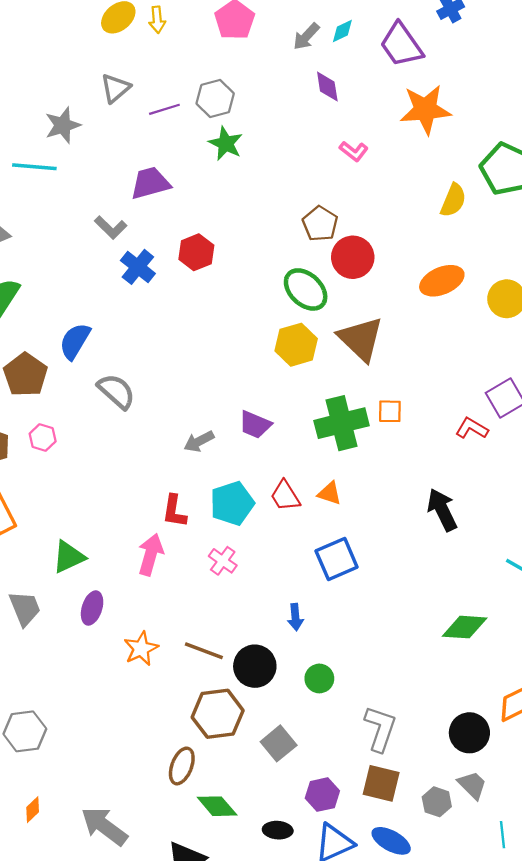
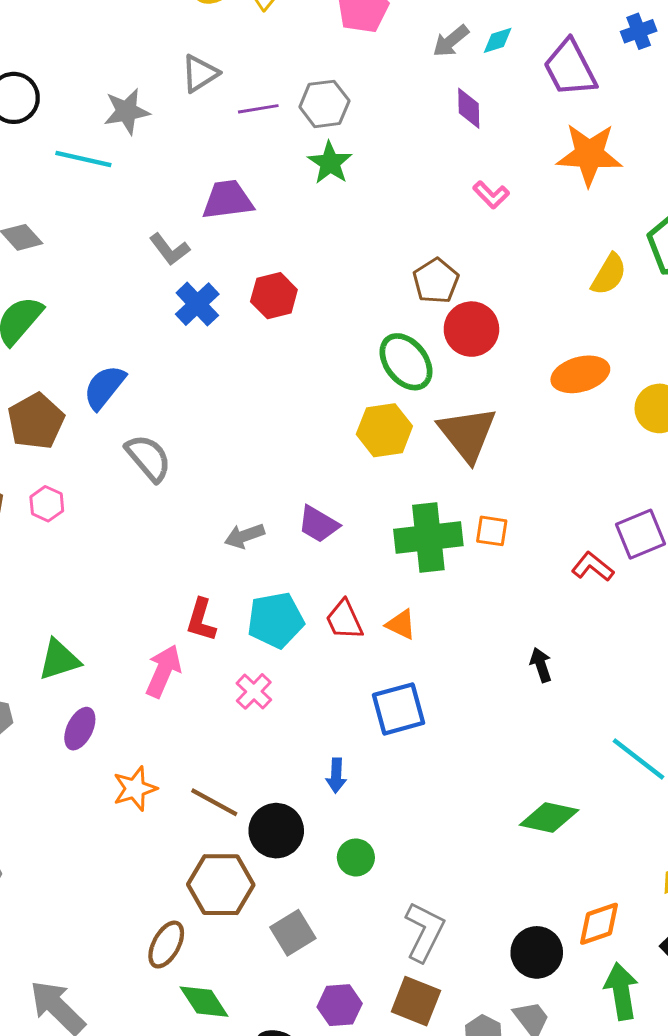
black arrow: (442, 510) -> (541, 665), size x0.6

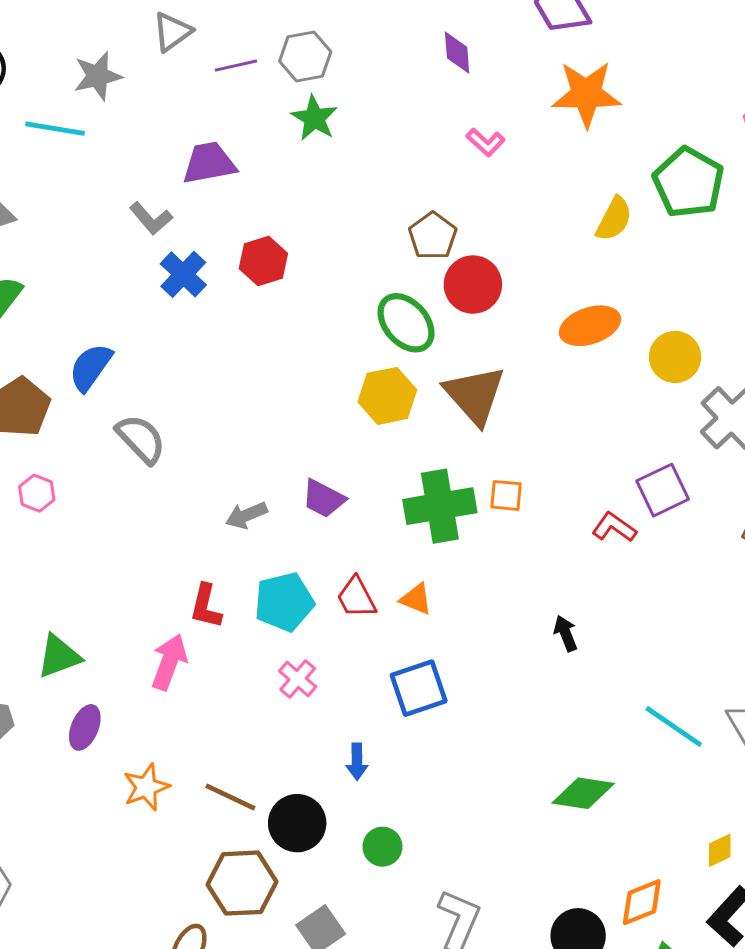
pink cross: (254, 691) -> (298, 679), moved

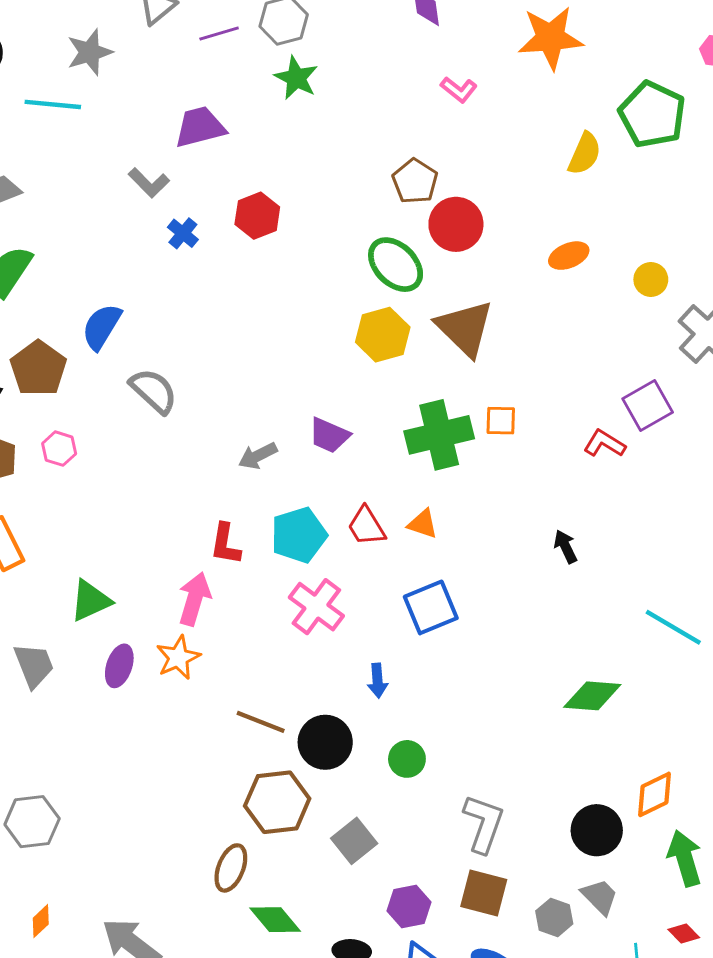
blue cross: (183, 274) -> (183, 233), size x0.7
orange ellipse: (590, 326) -> (569, 256), size x0.7
yellow circle: (675, 357) -> (651, 279), size x0.7
pink cross: (298, 679) -> (316, 607), size x1.5
orange star: (146, 787) -> (178, 658), moved

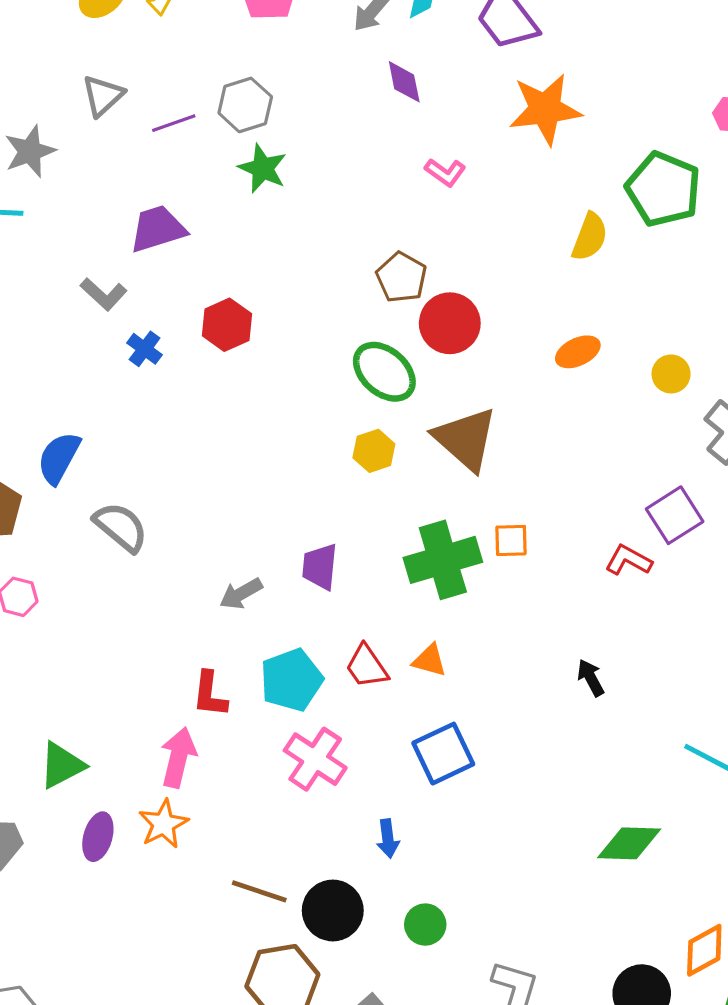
yellow hexagon: (383, 335) -> (374, 451), size x0.7
purple trapezoid: (329, 435) -> (320, 567), turned 75

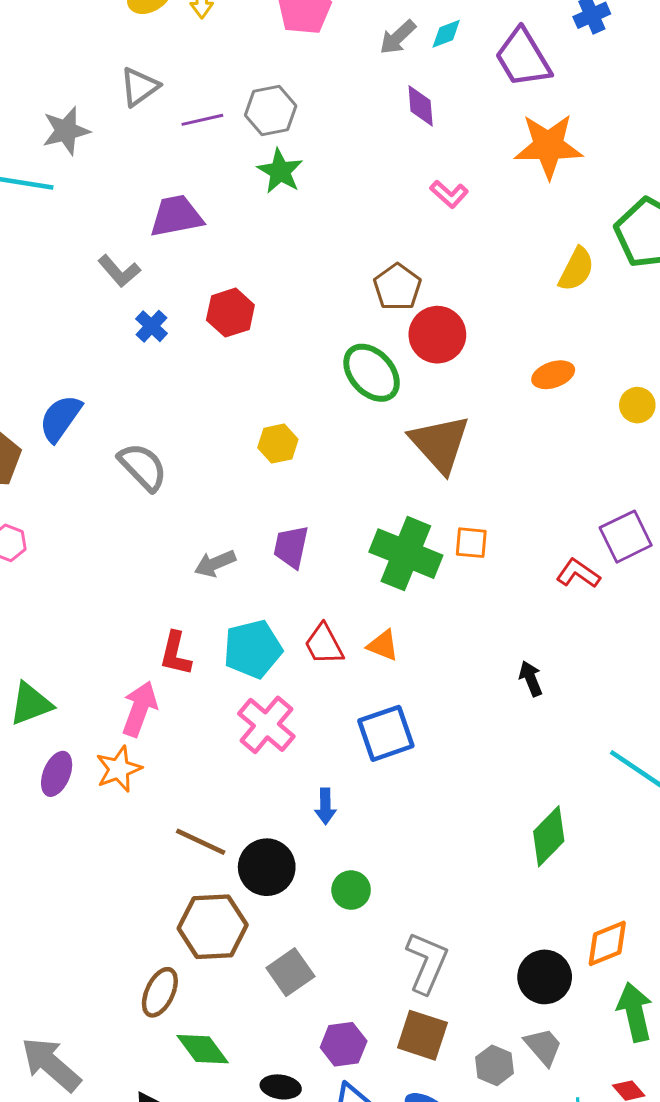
yellow hexagon: (374, 451) -> (278, 444), moved
gray semicircle: (121, 527) -> (143, 467), moved
green cross: (443, 560) -> (406, 554), turned 32
green diamond: (629, 843) -> (549, 836), turned -54

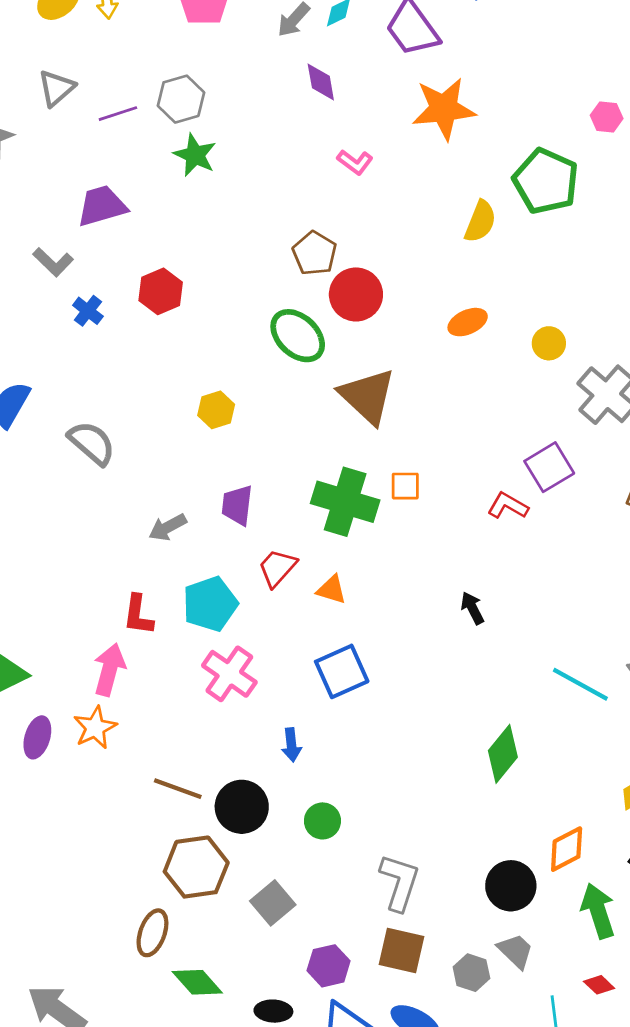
red trapezoid: (324, 644) -> (277, 568), moved, turned 75

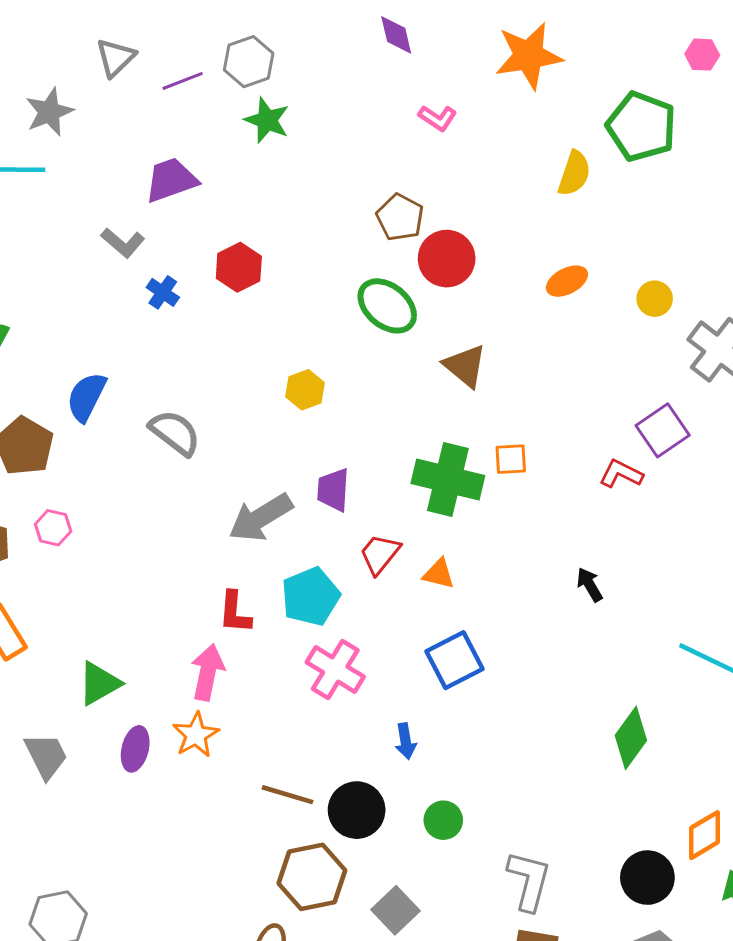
brown triangle: (368, 396) -> (465, 366), size x0.7
gray arrow: (168, 527) -> (261, 518), size x1.6

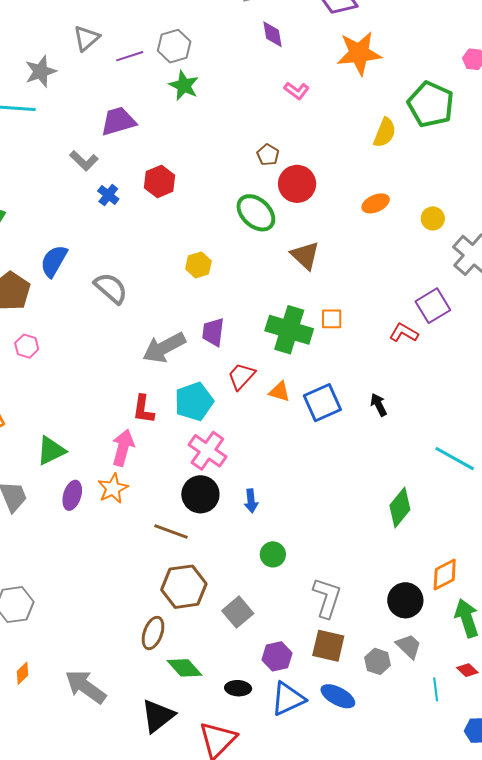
brown pentagon: (400, 217) -> (268, 155), size x0.7
blue square: (455, 660) -> (322, 403), moved
black circle: (357, 810) -> (200, 494), moved

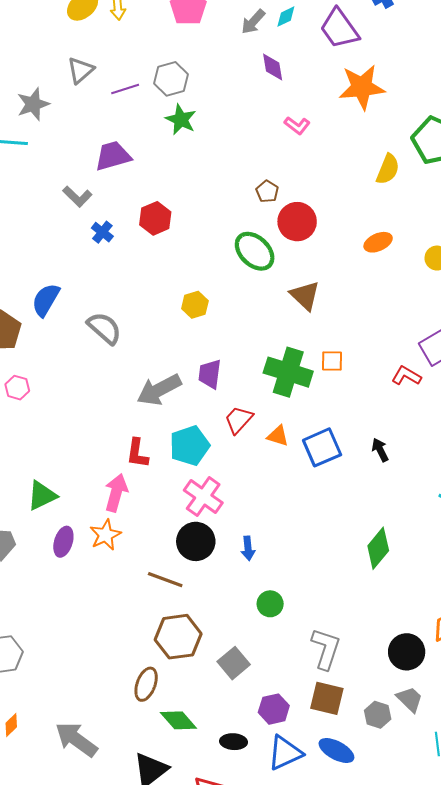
green diamond: (400, 507) -> (378, 548), moved

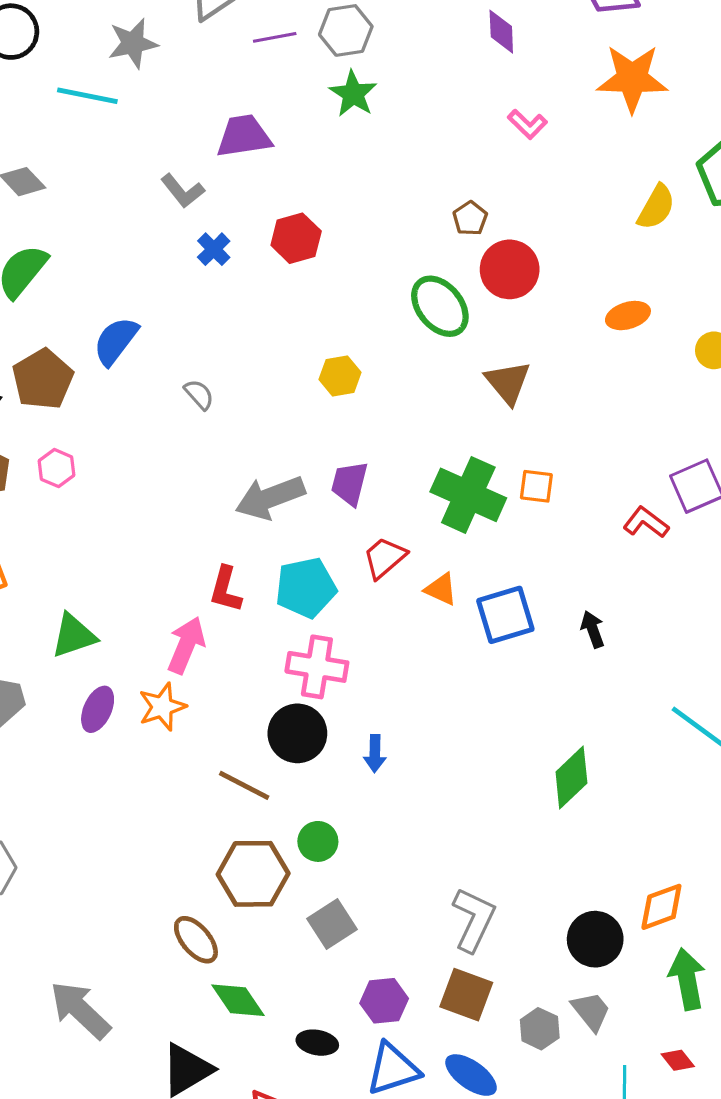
gray semicircle: (104, 328) -> (199, 395), size x0.6
pink cross: (203, 496) -> (317, 667), turned -33
green circle: (270, 604) -> (318, 841), moved
brown ellipse: (146, 684) -> (196, 940), turned -68

